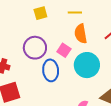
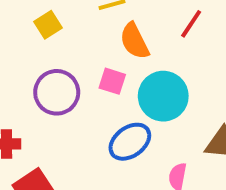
blue ellipse: (51, 70) -> (130, 142), moved, turned 75

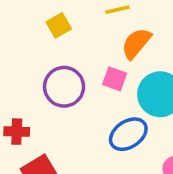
orange semicircle: (134, 41) -> (136, 43), turned 64

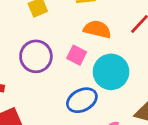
orange semicircle: (136, 43) -> (97, 29), turned 56

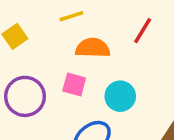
cyan circle: (111, 72) -> (120, 96), size x0.7

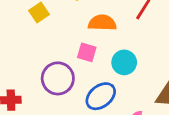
purple circle: (25, 96) -> (58, 78), moved

